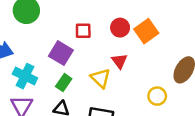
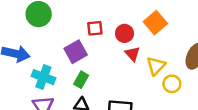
red circle: (120, 28) -> (125, 33), moved
purple square: (61, 53) -> (76, 52), turned 35
yellow triangle: (101, 78) -> (156, 66), moved, turned 36

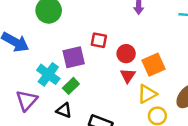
orange square: (155, 23) -> (154, 65), moved
cyan cross: (43, 77) -> (48, 74), moved

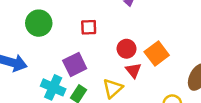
red square: (99, 40) -> (89, 27), moved
yellow triangle: (147, 94) -> (113, 88), moved

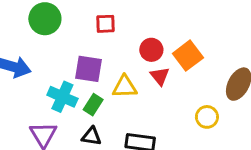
purple square: (75, 64) -> (88, 69), turned 35
yellow triangle: (113, 88) -> (125, 87), moved, turned 40

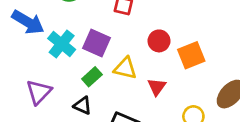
red triangle: (160, 76) -> (157, 87), moved
cyan cross: (62, 97) -> (62, 44), moved

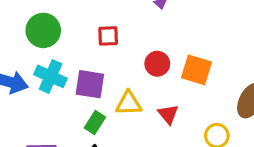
cyan cross: (62, 44) -> (51, 76), moved
orange square: (191, 55) -> (196, 70), turned -36

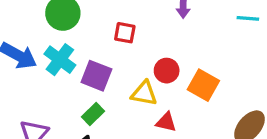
yellow triangle: (129, 103) -> (144, 93), moved
red triangle: (168, 114) -> (166, 122), turned -50

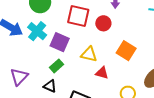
red square: (125, 33) -> (78, 16), size x1.6
red circle: (167, 71) -> (103, 23), moved

